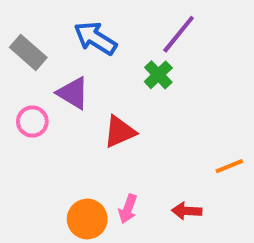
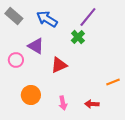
gray rectangle: (28, 52) -> (14, 16), moved
pink arrow: (128, 209) -> (63, 103), turned -32
orange circle: (87, 219) -> (31, 95), moved

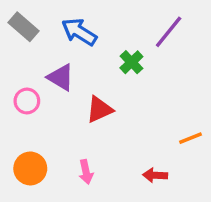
purple line: (88, 17) -> (169, 32), moved
orange circle: (31, 95) -> (30, 168), moved
pink arrow: (63, 103) -> (86, 172), moved

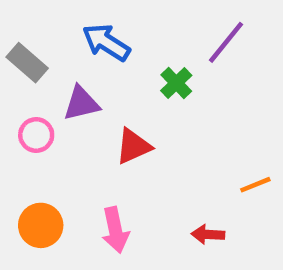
gray rectangle: (24, 27) -> (27, 63), moved
purple triangle: (61, 77) -> (81, 103), turned -44
pink arrow: (86, 172) -> (115, 230), size x1.4

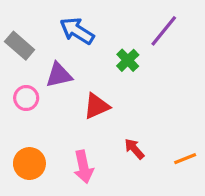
orange line: (255, 185) -> (185, 159), moved
red arrow: (208, 234) -> (134, 149), moved, turned 45

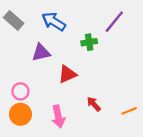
gray rectangle: (20, 46) -> (14, 20), moved
green cross: (128, 60) -> (89, 42), turned 35
pink circle: (26, 98) -> (20, 91), moved

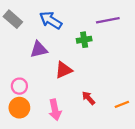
purple line: (114, 22) -> (108, 20), turned 40

